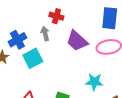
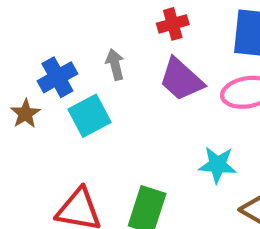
red cross: (56, 16) -> (173, 24), moved, turned -32

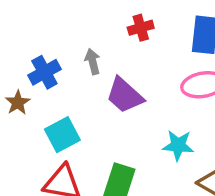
purple trapezoid: (181, 79) -> (125, 95), moved
cyan square: (89, 116) -> (62, 135), moved

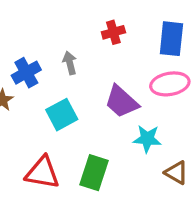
purple trapezoid: (125, 95) -> (121, 102), moved
cyan square: (62, 135) -> (62, 115), moved

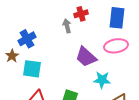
gray arrow: (70, 63) -> (67, 26), moved
cyan square: (62, 115) -> (32, 69), moved, turned 36

